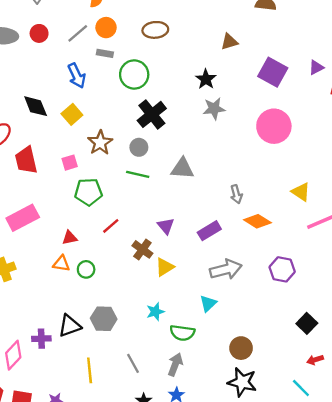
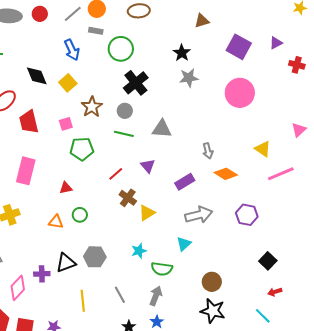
pink rectangle: (23, 218) -> (26, 171), turned -48
red line: (111, 226) -> (116, 174), moved
purple triangle: (166, 226) -> (148, 166), moved
orange triangle: (61, 264) -> (56, 222), moved

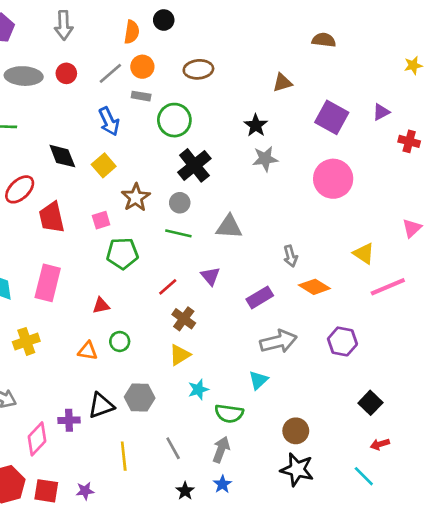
yellow triangle: (147, 213) -> (180, 355), moved

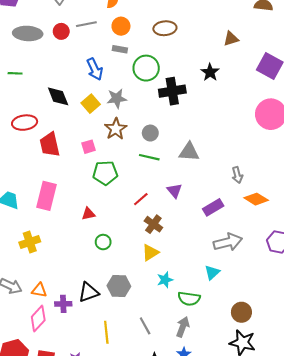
gray line: (110, 73) -> (86, 24), moved, turned 30
gray star: (265, 159) -> (117, 98), moved
black cross: (194, 165) -> (172, 91), moved, turned 30
red ellipse: (20, 189) -> (25, 123), turned 35
orange triangle: (88, 351) -> (39, 290), moved

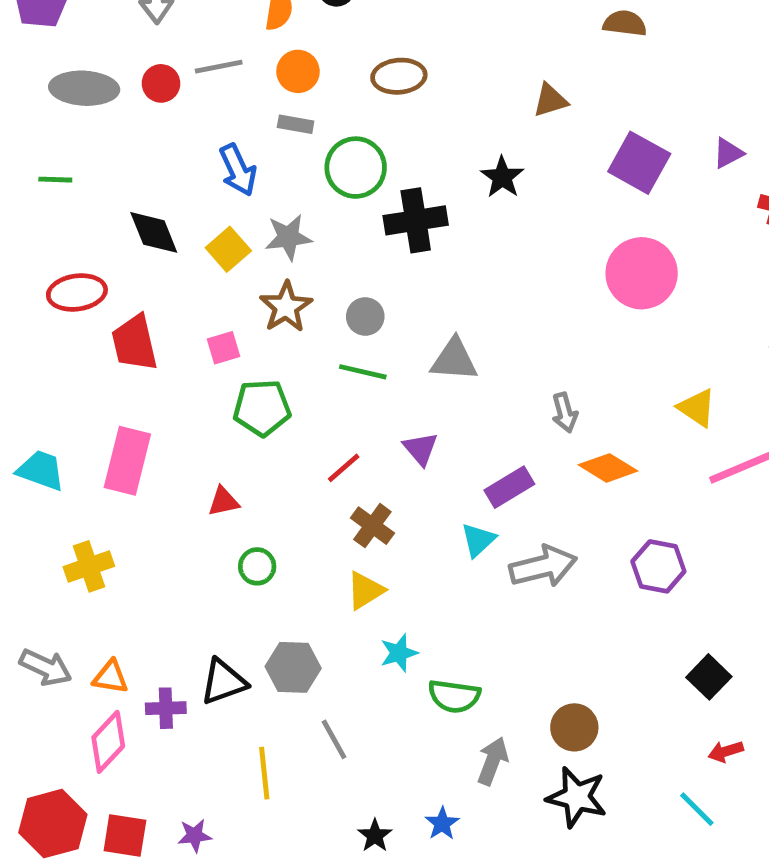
cyan triangle: (212, 272) -> (478, 540), moved
gray line: (145, 326) -> (334, 739), moved
gray arrow: (183, 327) -> (493, 761), moved

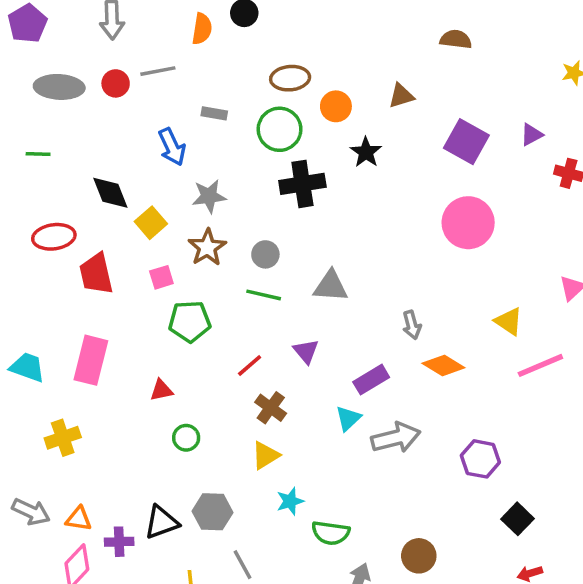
orange circle: (298, 71) -> (336, 106), moved
green circle: (356, 168) -> (280, 129), moved
yellow square: (228, 249) -> (151, 223), moved
purple hexagon: (658, 566) -> (480, 459), moved

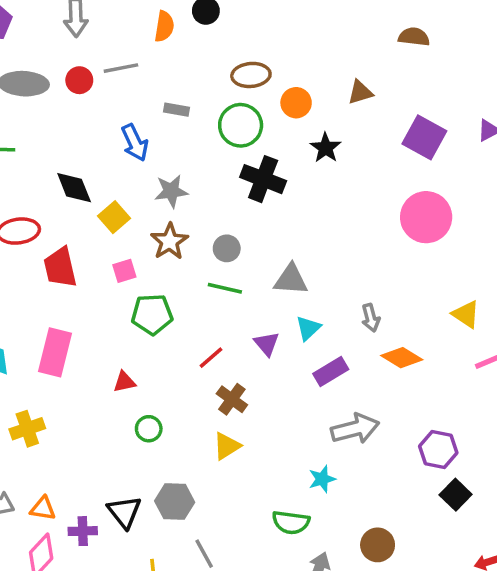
black cross: (302, 184) -> (263, 179), turned 30
cyan triangle: (348, 418) -> (308, 328), moved
cyan star: (290, 501) -> (322, 479), moved
black square: (517, 519) -> (456, 495), moved
black triangle: (161, 522) -> (124, 512), turned -48

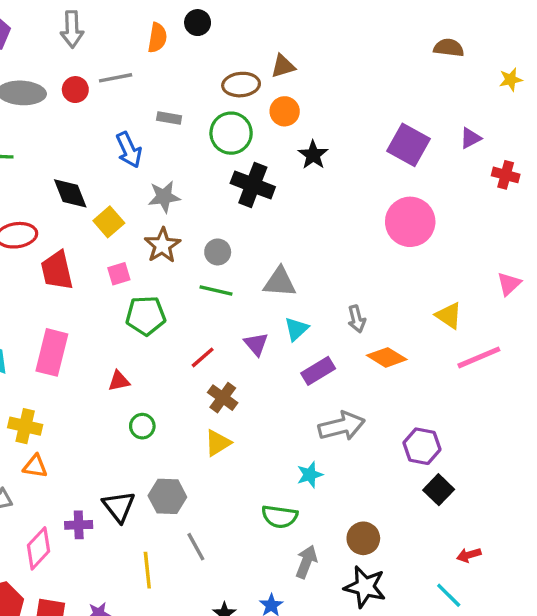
brown semicircle: (414, 37) -> (449, 48), moved
brown triangle: (360, 92) -> (283, 66), moved
yellow cross: (27, 429) -> (25, 426), turned 32
orange triangle: (43, 508) -> (35, 466), moved

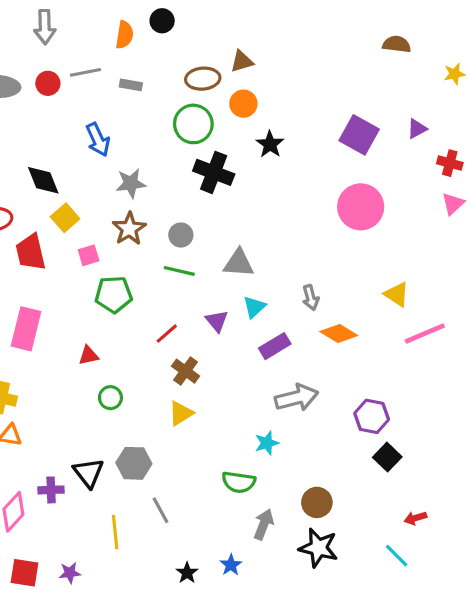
gray rectangle: (169, 118) -> (131, 85), moved
yellow square: (109, 222) -> (65, 218), moved
pink triangle: (509, 284) -> (453, 204), moved

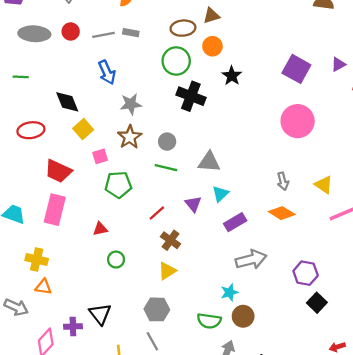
gray line: (85, 72) -> (104, 35), moved
red trapezoid: (31, 252) -> (58, 171), moved, turned -52
gray arrow: (311, 298) -> (283, 181), moved
gray hexagon: (134, 463) -> (157, 309), moved
brown circle: (317, 502) -> (243, 316), moved

